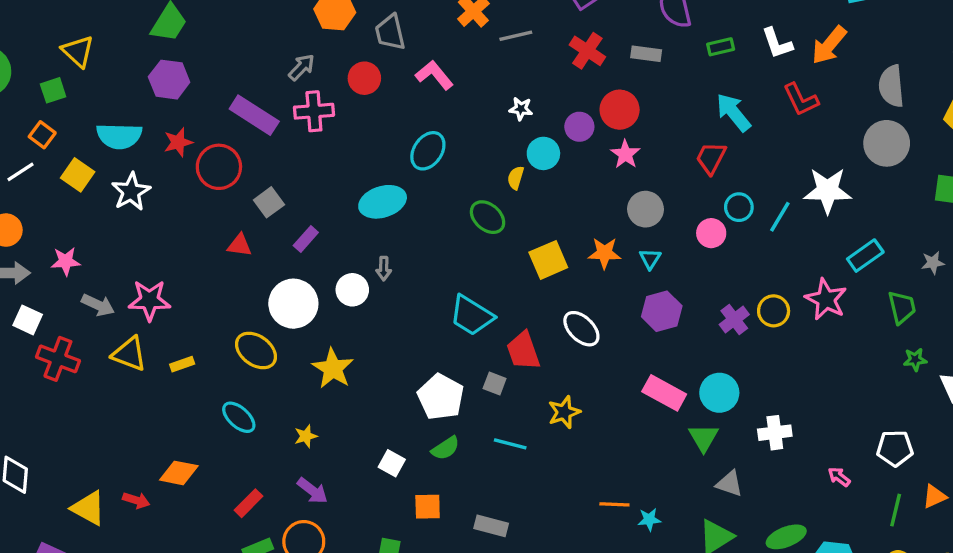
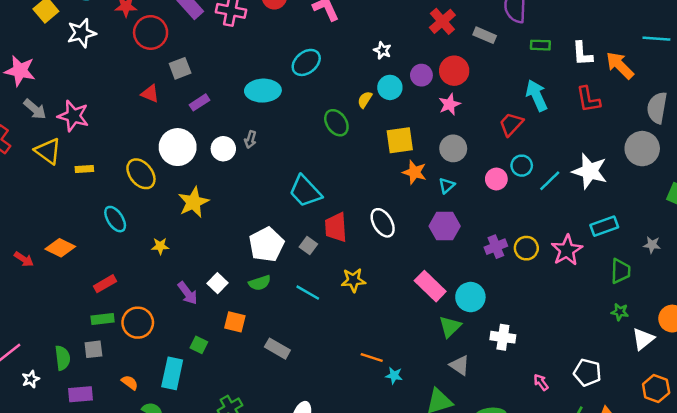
orange arrow: (829, 45) -> (620, 65), turned 80
yellow square: (548, 260) -> (400, 140), moved
pink star: (66, 261) -> (20, 71), size x1.4
purple arrow: (312, 491) -> (188, 293), moved

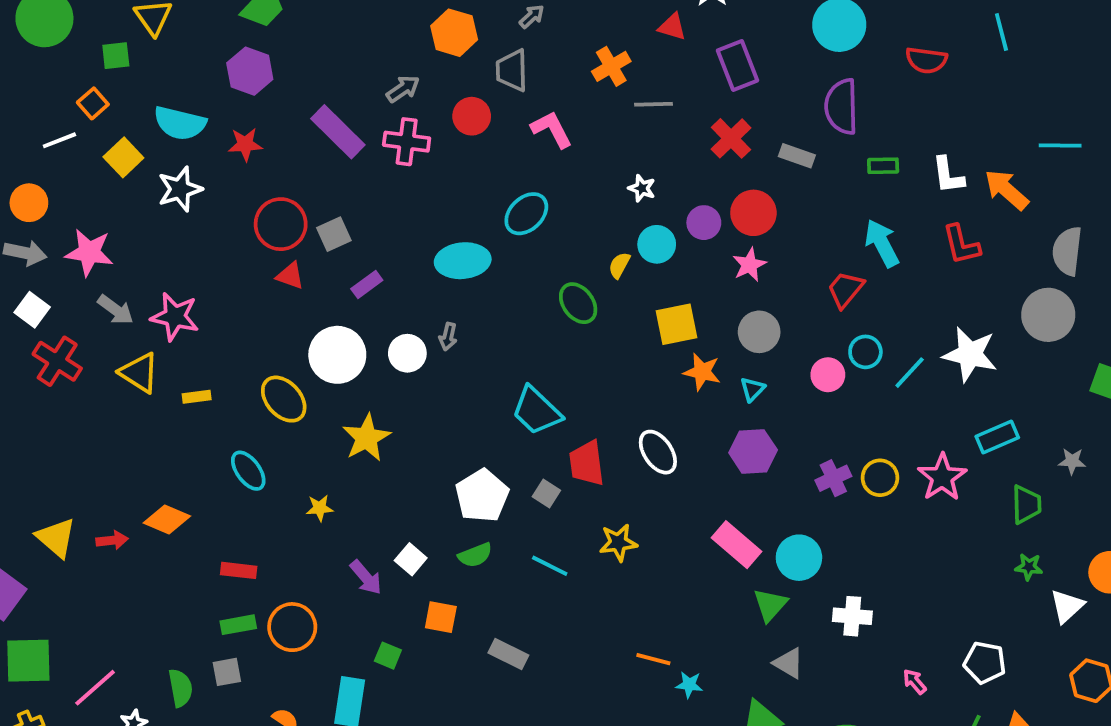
red circle: (151, 32) -> (281, 224), moved
red arrow: (24, 259) -> (112, 540), turned -36
red rectangle: (105, 284) -> (239, 570), turned 40

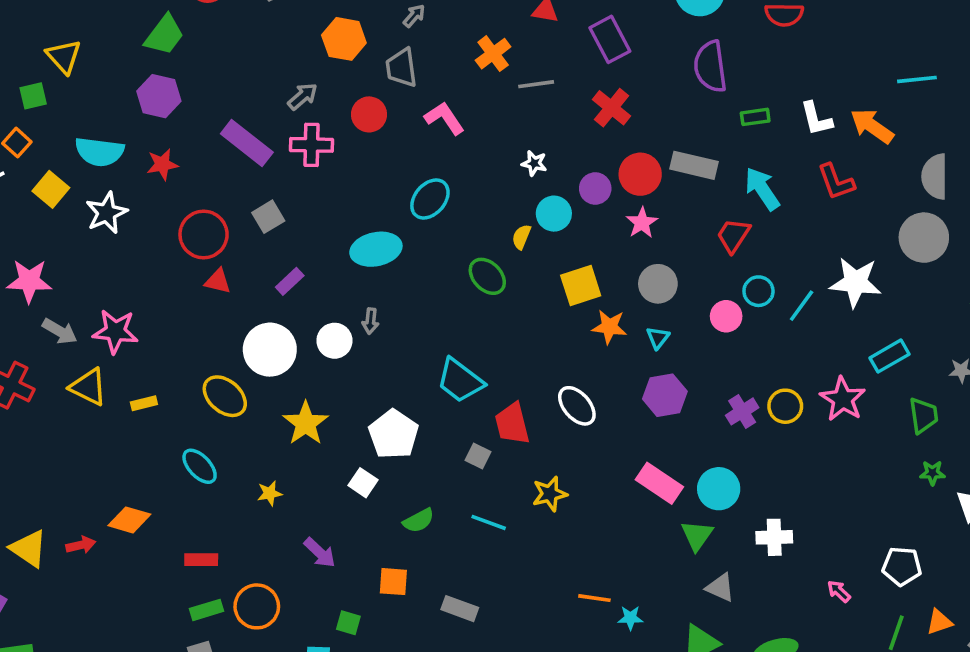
gray rectangle: (797, 156) -> (694, 165), moved, size x1.4
gray square: (334, 234) -> (268, 217), moved
white pentagon: (482, 496) -> (394, 434), moved
white square: (411, 559) -> (363, 483), moved

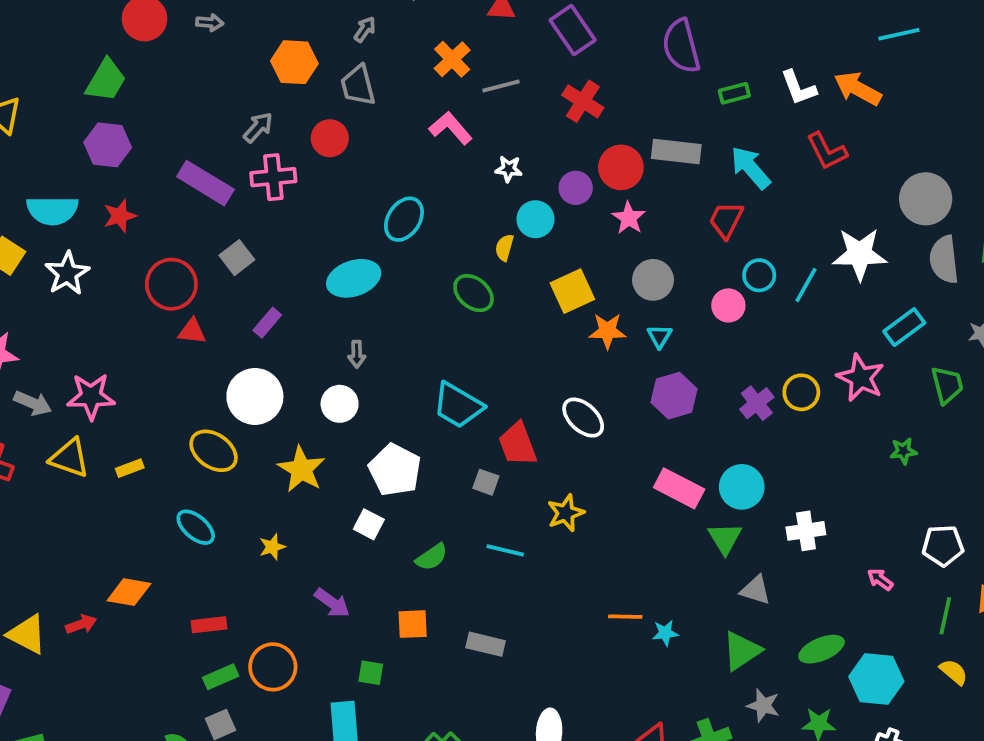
pink L-shape: (444, 118) -> (451, 128), moved
gray semicircle: (935, 177) -> (944, 260), moved
white circle: (334, 341) -> (340, 404), moved
green star: (932, 473) -> (903, 451), moved

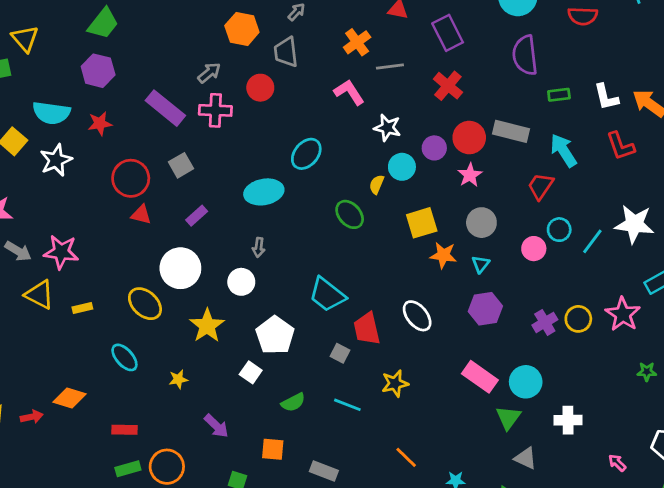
white star: (509, 169) -> (387, 128), size x1.4
orange line: (625, 617) -> (406, 457), moved, turned 35

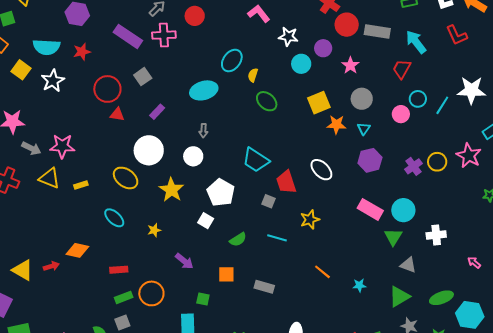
red circle: (469, 138) -> (347, 25), moved
yellow semicircle: (377, 184) -> (253, 75), moved

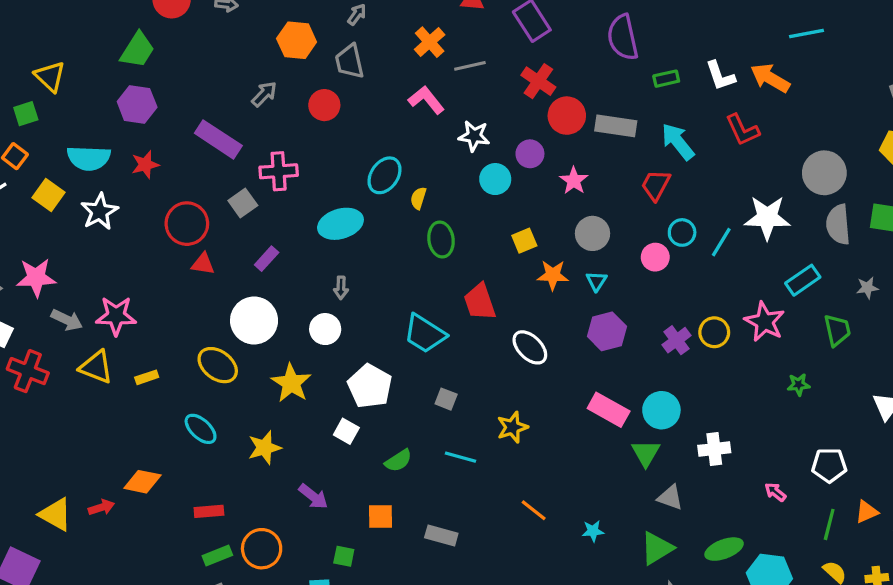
pink cross: (164, 35) -> (279, 171), moved
green ellipse: (267, 101) -> (441, 240), turned 40
yellow square: (319, 103) -> (524, 241), size x0.7
red trapezoid: (286, 182) -> (480, 302), moved
yellow star: (154, 230) -> (264, 448), size x1.5

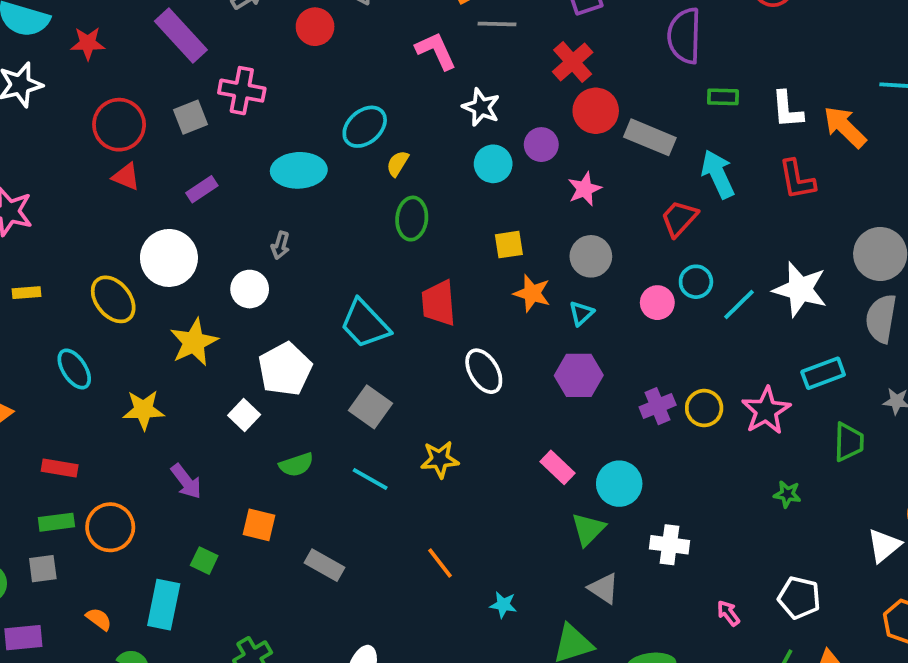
gray square: (446, 399) -> (370, 407), size x1.5
pink rectangle: (609, 410) -> (557, 467), size x0.7

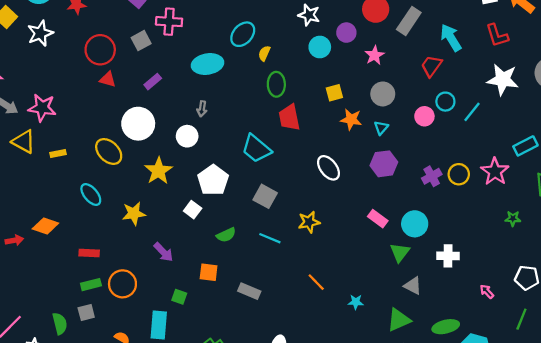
gray rectangle: (650, 137) -> (409, 21), turned -72
white star: (800, 289) -> (503, 80), moved
red trapezoid: (439, 303) -> (289, 118), moved

